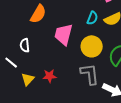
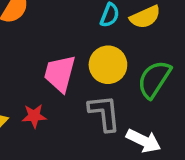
pink trapezoid: (63, 34) -> (60, 73), moved

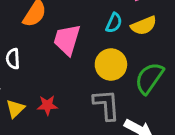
pink trapezoid: (60, 73) -> (67, 40), moved

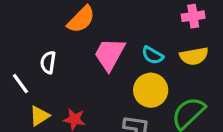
cyan semicircle: (114, 23) -> (153, 55), moved, turned 84

